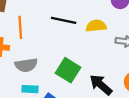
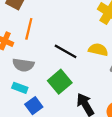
black line: (64, 20) -> (66, 51), moved

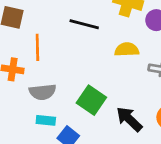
black line: (66, 51) -> (84, 24), moved

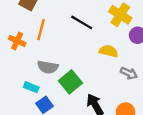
gray semicircle: (43, 92) -> (48, 67), moved

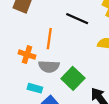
orange line: (41, 30) -> (49, 39), moved
orange cross: (17, 41) -> (27, 55), moved

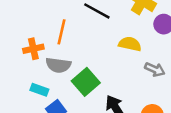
orange cross: (27, 55) -> (33, 49), turned -35

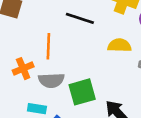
green square: (86, 82) -> (82, 92), turned 36

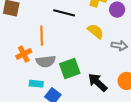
yellow semicircle: (119, 45) -> (95, 31), turned 42

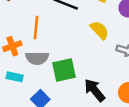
cyan rectangle: (36, 84) -> (15, 77), moved

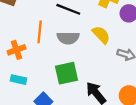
gray semicircle: (37, 58) -> (68, 38), moved

